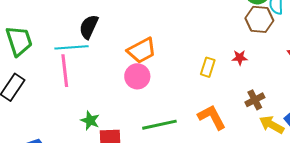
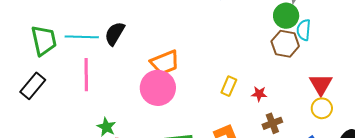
cyan line: (72, 47) -> (82, 37), moved
red star: (240, 58) -> (259, 94), moved
pink circle: (137, 76) -> (158, 88), size x1.4

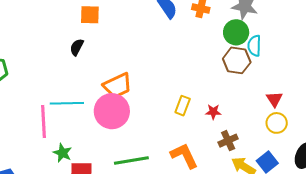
black semicircle: (115, 34) -> (77, 47), moved, size x0.7
cyan line: (82, 37) -> (67, 103), moved
pink line: (86, 75) -> (43, 122), moved
red triangle: (321, 84) -> (274, 99), size x0.7

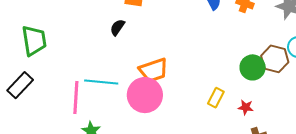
green circle: (236, 32) -> (253, 67), moved

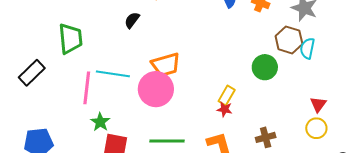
green trapezoid: (34, 40) -> (70, 39), moved
brown hexagon: (275, 59) -> (289, 40), moved
red star: (246, 107) -> (225, 109), moved

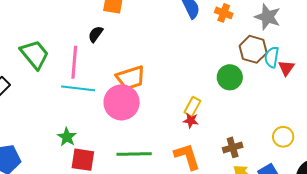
green trapezoid: (70, 39) -> (35, 54), turned -32
pink line: (87, 88) -> (74, 62), moved
red triangle: (318, 104) -> (286, 68), moved

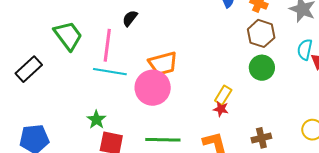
brown hexagon: (253, 49) -> (261, 33), moved

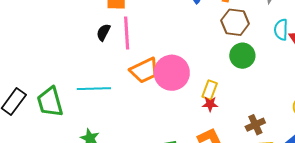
green trapezoid: (68, 36) -> (50, 102), moved, turned -148
pink line: (107, 45) -> (127, 33), moved
pink circle: (153, 88) -> (172, 73), moved

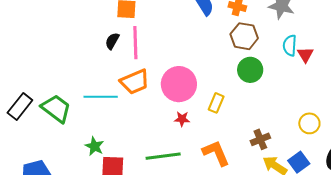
orange trapezoid: (144, 70) -> (135, 82), moved
green trapezoid: (50, 102) -> (56, 108), turned 140
red star: (210, 104) -> (182, 119), moved

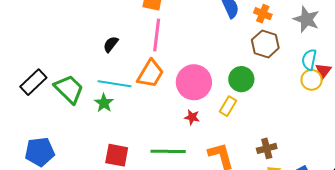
black semicircle: (112, 41) -> (111, 44), moved
green circle: (250, 70) -> (241, 79), moved
orange trapezoid: (135, 82) -> (150, 74), turned -44
yellow circle: (309, 123) -> (312, 80), moved
green star: (94, 146) -> (104, 103), moved

